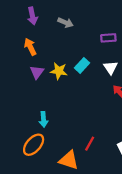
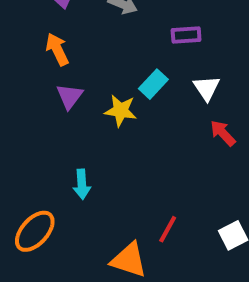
purple rectangle: (108, 38) -> (186, 35), moved
yellow star: (59, 71) -> (121, 111), moved
orange ellipse: (34, 145) -> (35, 231), moved

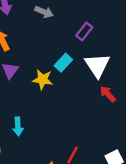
purple rectangle: (186, 35) -> (84, 31), turned -48
white triangle: (207, 88) -> (97, 65), size x1.5

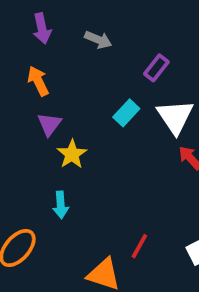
yellow star: (43, 80) -> (72, 154), moved, turned 30

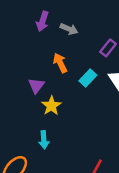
purple arrow: (42, 28) -> (43, 21), moved, turned 30
orange arrow: (38, 81) -> (60, 63), moved

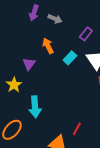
yellow star: (51, 106) -> (14, 85), moved
cyan arrow: (44, 140) -> (35, 107), size x1.5

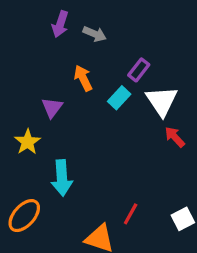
purple rectangle: (86, 34) -> (139, 70), moved

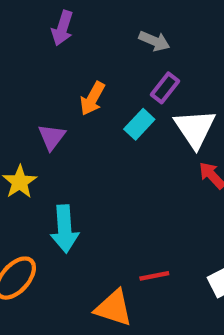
gray arrow: (95, 34) -> (154, 41), moved
orange arrow: (83, 78) -> (92, 99), turned -125
red line: (131, 214) -> (154, 276), turned 50

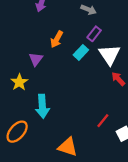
red line: (154, 276) -> (103, 121), moved, turned -40

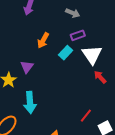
purple rectangle: (94, 34) -> (78, 35), turned 32
purple triangle: (36, 59) -> (27, 67), moved

